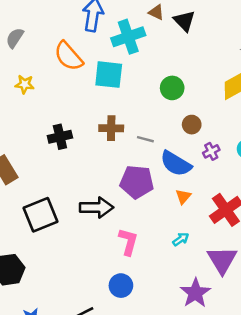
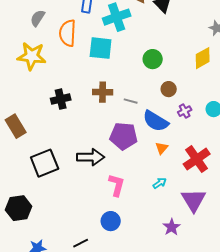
gray semicircle: (15, 38) -> (38, 18), moved
orange semicircle: (68, 56) -> (68, 33), turned 44
yellow star: (25, 84) -> (32, 56), size x1.8
purple star: (195, 293) -> (172, 227), size x0.7

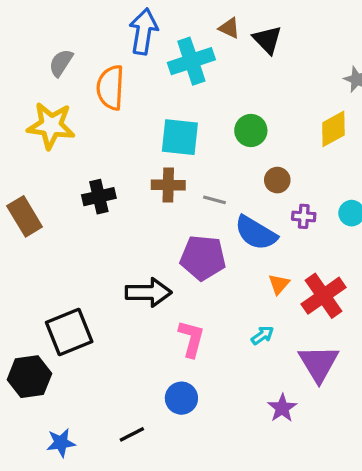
cyan square: (101, 48) -> (180, 137), moved
purple cross: (185, 111) -> (304, 216), turned 32
brown rectangle: (16, 126) -> (25, 216), moved
orange triangle: (162, 148) -> (279, 284), moved
black square: (45, 163) -> (69, 332), moved

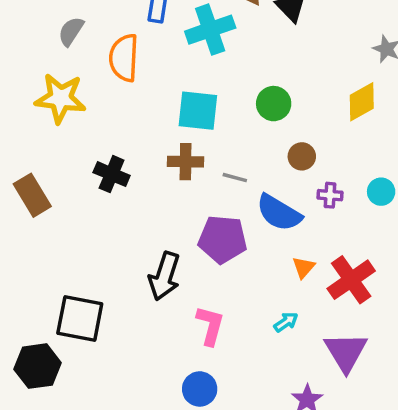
black cross: (99, 197) -> (112, 174), turned 36
black arrow: (148, 292) -> (164, 276), turned 108
black square: (69, 332) -> (80, 318), turned 33

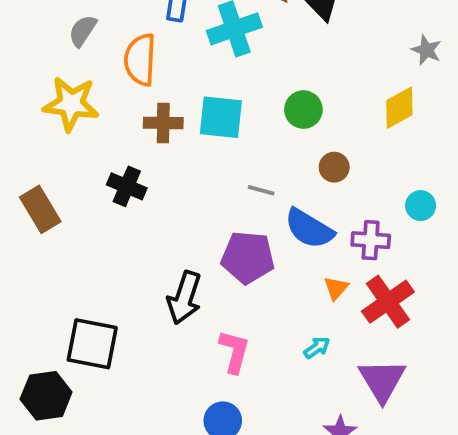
brown cross: (186, 162) -> (163, 123), moved
purple cross: (330, 195) -> (371, 240), moved, size x1.4

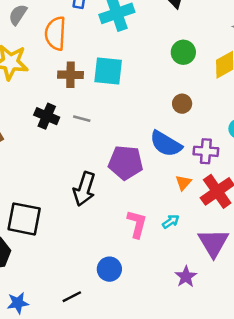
green circle: (303, 110) -> (183, 52), moved
gray line: (261, 190) -> (82, 119), moved
pink L-shape: (234, 352) -> (137, 224), moved

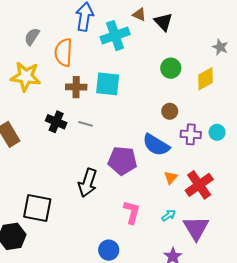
purple cross: (206, 151) -> (191, 134), moved
cyan arrow: (171, 221) -> (169, 215), moved

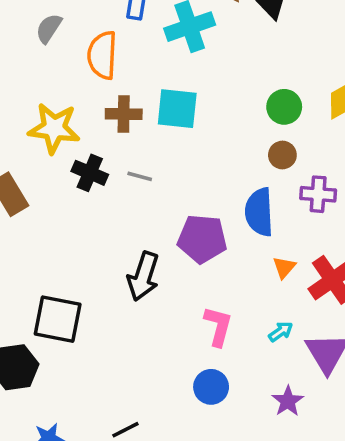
green circle: (171, 68) -> (284, 107), moved
yellow star: (26, 77) -> (54, 128), moved
blue semicircle: (156, 145) -> (259, 212), turned 56
blue circle: (109, 250) -> (211, 387), moved

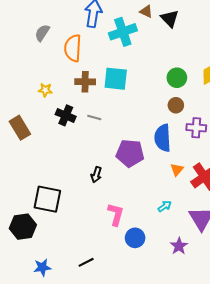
yellow star: (54, 128) -> (45, 90), size x0.5
black arrow: (143, 276) -> (96, 175), size x0.6
pink L-shape: (218, 326) -> (116, 214), moved
cyan arrow: (281, 332) -> (165, 206), moved

